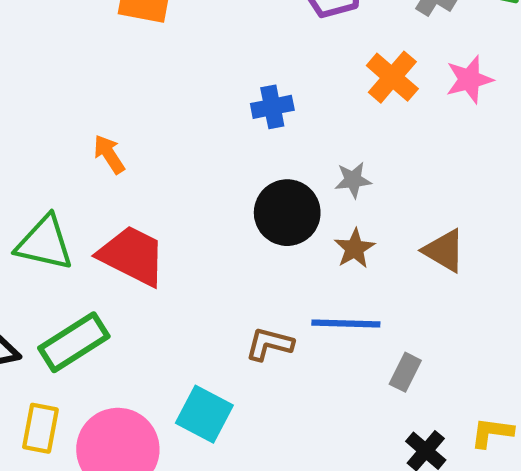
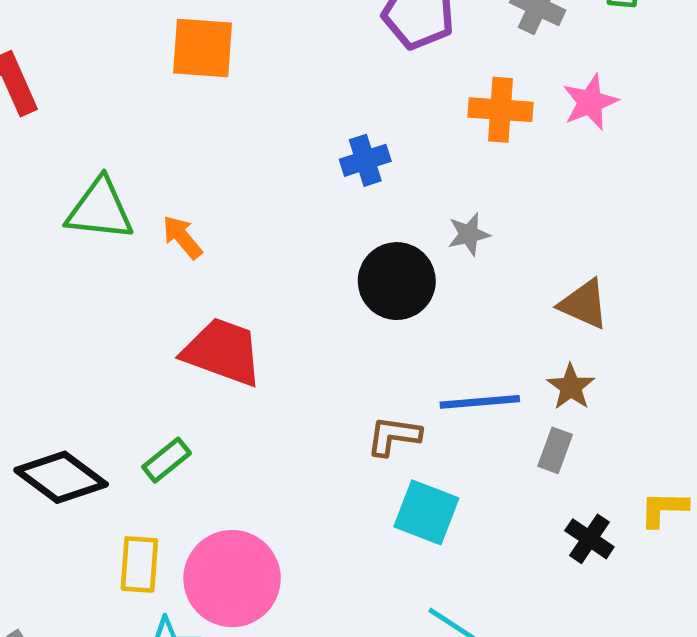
orange cross: (392, 77) -> (501, 110), turned -30
green triangle: (45, 243) -> (100, 209), moved
brown star: (355, 249) -> (571, 387), moved
green rectangle: (74, 342) -> (167, 460), size x0.6
cyan square: (204, 414) -> (426, 512), moved

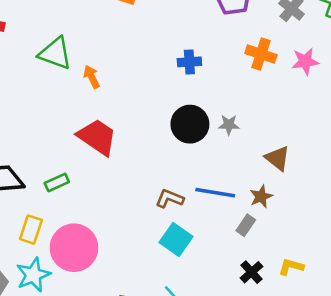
gray star: (469, 234) -> (229, 125), moved

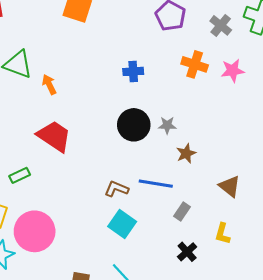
brown triangle: (277, 158) -> (230, 186), moved
brown star: (261, 197) -> (186, 153), moved
yellow L-shape: (291, 267) -> (222, 234), moved, turned -90

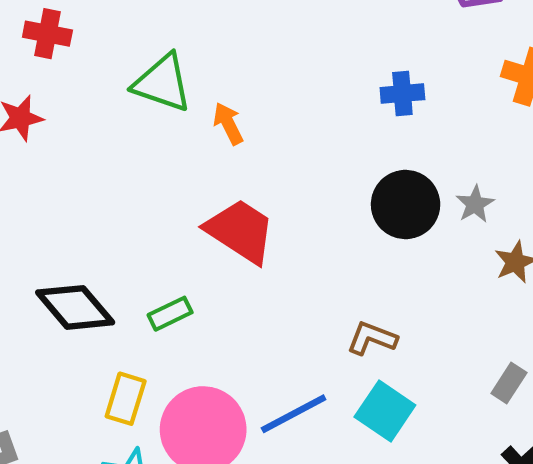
gray star: (167, 125) -> (475, 204), turned -30
blue line: (156, 184) -> (294, 414), moved, turned -36

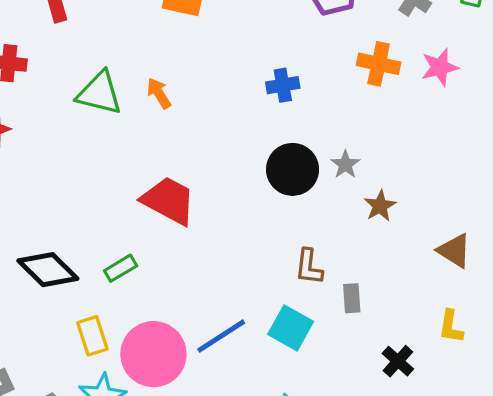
orange arrow: (228, 124) -> (159, 93), moved
brown L-shape: (372, 338) -> (309, 267), moved, turned -99
gray rectangle: (509, 383) -> (352, 298), moved, turned -32
yellow rectangle: (126, 399) -> (92, 336), turned -30

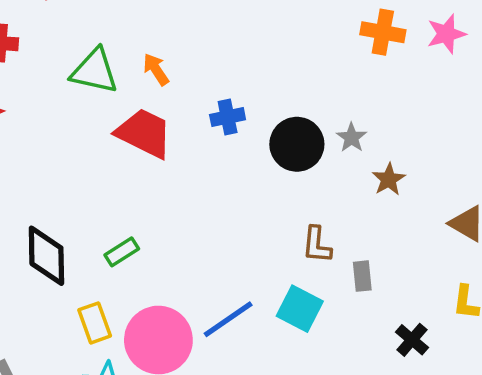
blue cross: (283, 85) -> (228, 117), moved
red trapezoid: (169, 201) -> (144, 133), moved
black diamond: (48, 270) -> (46, 256), turned 46

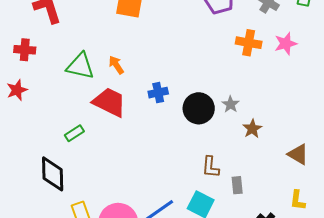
green rectangle: (122, 252) -> (74, 133), moved

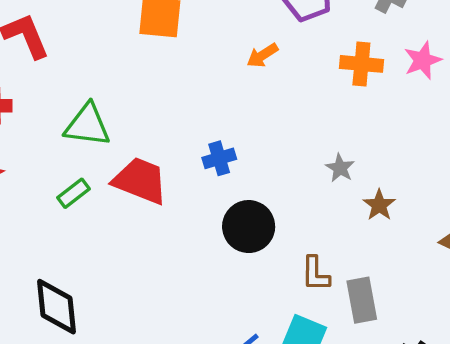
orange arrow: (116, 65) -> (262, 55), moved, turned -84
black circle: (199, 108) -> (249, 227), moved
green rectangle: (74, 133) -> (74, 193), moved
gray rectangle: (237, 185) -> (362, 300), size x1.5

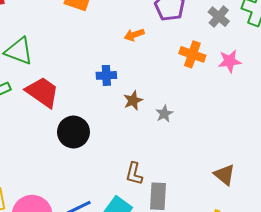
blue cross: (219, 158) -> (106, 75), moved
brown star: (379, 205) -> (133, 100), moved
black circle: (249, 227) -> (73, 132), moved

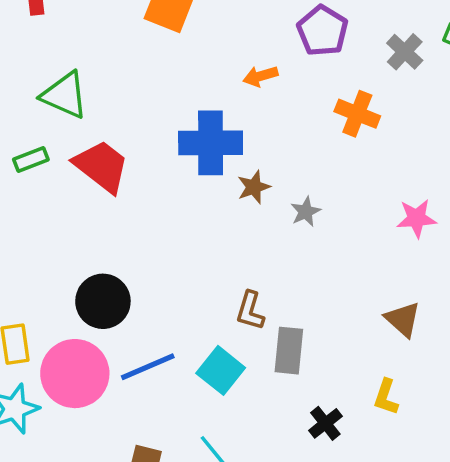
pink star: (230, 61) -> (416, 218), moved
blue cross: (106, 75) -> (211, 143), size x1.8
black circle: (73, 132) -> (103, 301), moved

